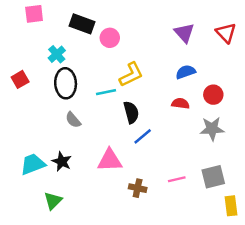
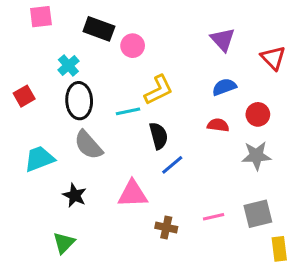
red triangle: (226, 33) -> (273, 58), moved
gray semicircle: (73, 120) -> (88, 145), size x1.5
cyan trapezoid: (33, 164) -> (39, 159), moved

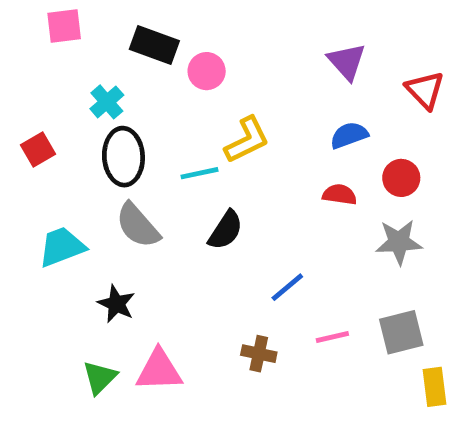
black semicircle: (159, 136) -> (226, 230), moved, turned 48
blue line: (172, 165) -> (287, 287), moved
pink triangle: (133, 194) -> (159, 370), moved

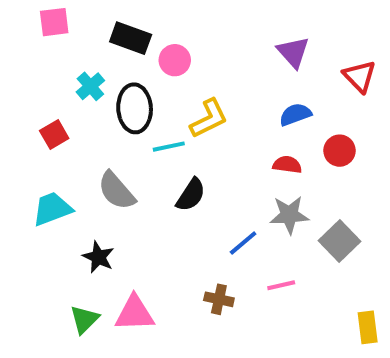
red square: (38, 149) -> (54, 135), moved
black ellipse: (123, 157) -> (135, 108), moved
gray star: (399, 242) -> (289, 215), moved
gray square: (401, 332) -> (340, 241), moved, turned -30

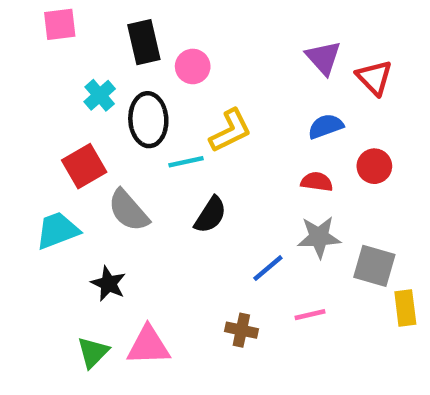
black rectangle: (131, 38) -> (144, 42), turned 57
red triangle: (360, 76) -> (374, 78), moved
red square: (54, 135) -> (84, 166), moved, size x1.4
gray square: (340, 241) -> (374, 266), turned -30
yellow rectangle: (368, 327) -> (405, 308), moved

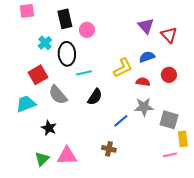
yellow L-shape: (230, 131) -> (123, 68), moved
pink line: (310, 315) -> (170, 155), moved

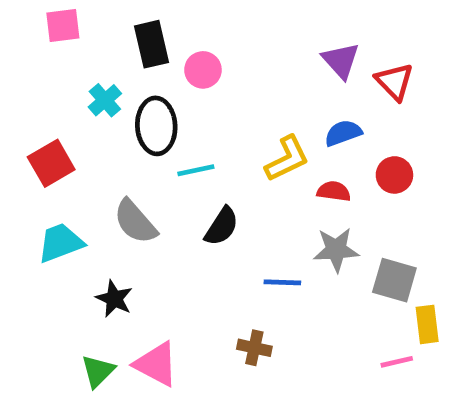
red square: (38, 75) -> (51, 163), moved
blue line: (121, 121) -> (282, 282), turned 42
pink triangle: (67, 156) -> (156, 364), turned 30

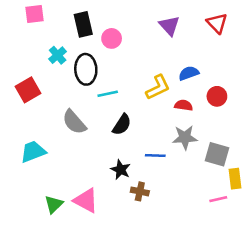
purple triangle: (341, 61) -> (169, 26), moved
red triangle: (394, 82) -> (217, 23), moved
cyan trapezoid: (61, 243) -> (33, 152), moved
black star: (114, 299) -> (121, 170), moved

